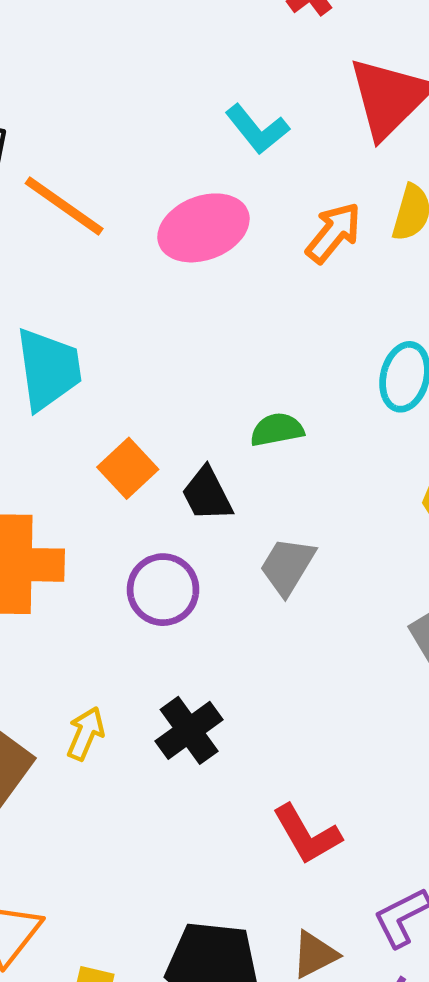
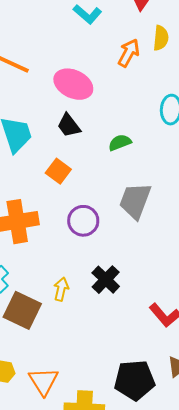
pink ellipse: (203, 228) -> (73, 84), moved, turned 57
black trapezoid: (207, 494) -> (69, 125), moved
gray trapezoid: (287, 566) -> (135, 201), size x1.4

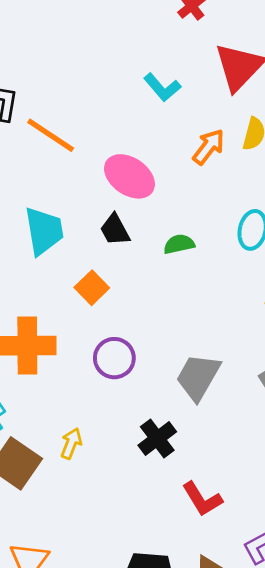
green semicircle: (120, 143) -> (179, 244), moved
gray trapezoid: (135, 201) -> (198, 377), moved
black cross: (106, 280) -> (157, 438), moved

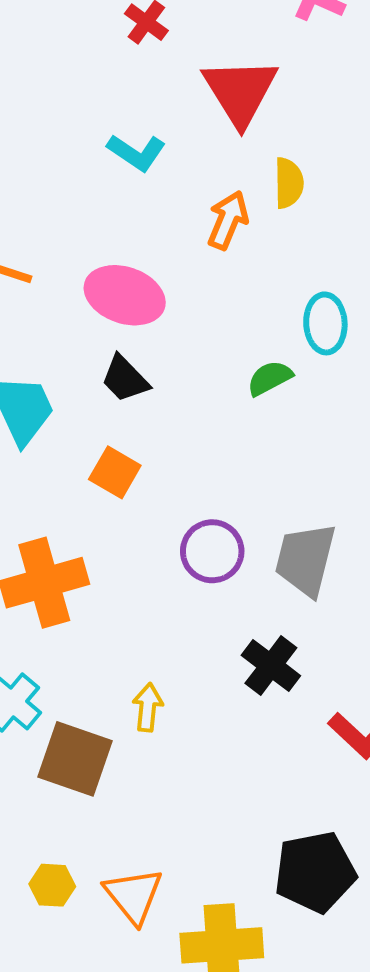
green semicircle: (179, 244) -> (270, 378), moved
purple circle: (114, 358) -> (212, 551), moved

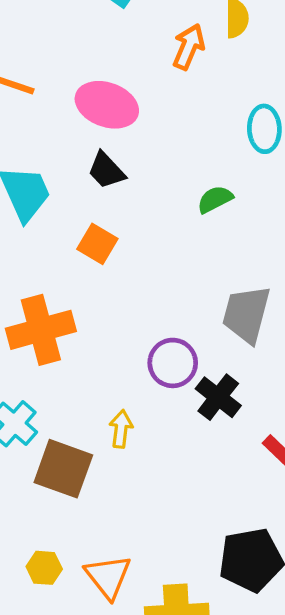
green semicircle: (270, 378) -> (215, 199), moved
purple circle: (212, 551) -> (173, 363), moved

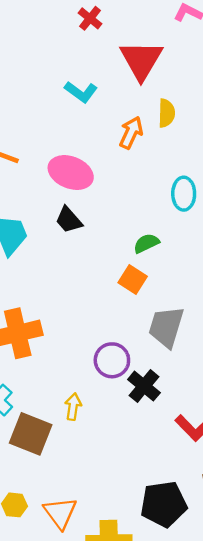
orange square: (97, 244) -> (133, 279), moved

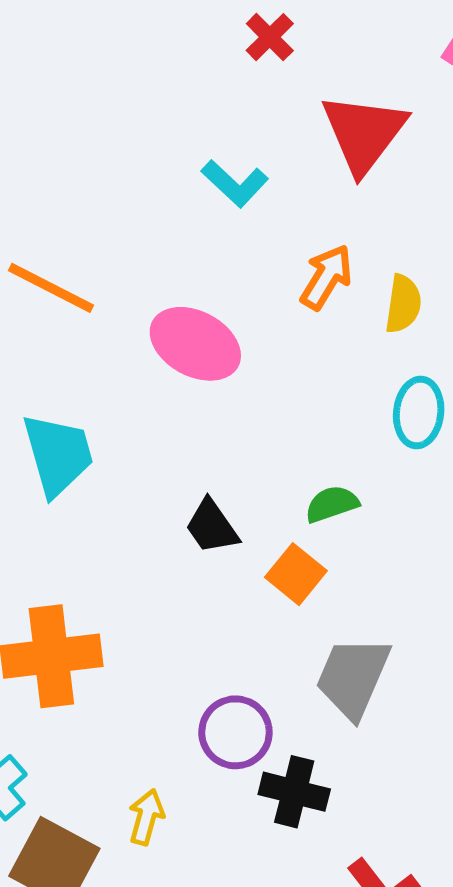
yellow semicircle: (166, 113) -> (403, 304), moved
black trapezoid: (69, 220) -> (212, 527), moved
black cross: (144, 386) -> (294, 792), turned -32

